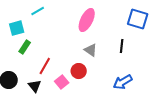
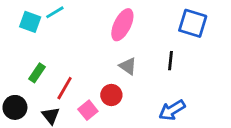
cyan square: (17, 28) -> (30, 22), moved, turned 35
green rectangle: (25, 47) -> (37, 73), moved

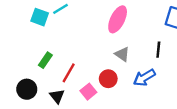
blue arrow: (172, 110) -> (144, 78), moved

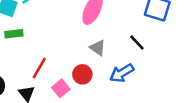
black line: (158, 50) -> (137, 43), turned -49
green rectangle: (45, 60) -> (14, 34), moved, turned 49

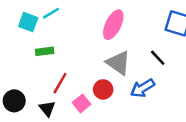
green rectangle: (14, 34) -> (45, 51), moved
gray triangle: (98, 48) -> (118, 63), size x1.5

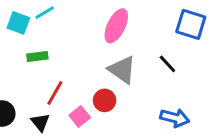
blue arrow: (142, 88) -> (175, 118), moved, turned -135

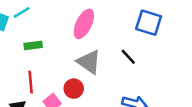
green rectangle: (37, 57) -> (33, 45), moved
red line: (55, 93) -> (31, 82), turned -35

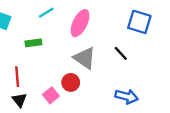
cyan line: (22, 12) -> (46, 13), moved
red line: (31, 82) -> (17, 77), moved

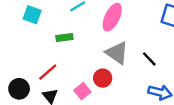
black line: (121, 53) -> (149, 59), moved
red line: (17, 77) -> (48, 72), turned 54

